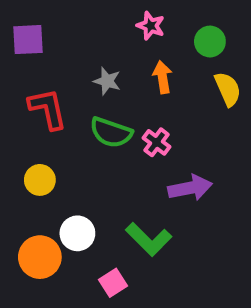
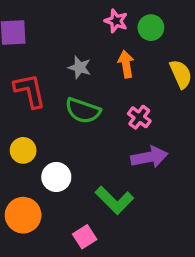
green circle: (210, 42) -> (151, 28), moved
pink cross: (157, 142) -> (139, 117), moved
white circle: (77, 233) -> (56, 177), moved

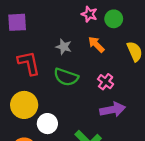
orange arrow: (126, 64) -> (96, 44), turned -36
yellow circle: (23, 150) -> (24, 105), size x1.5

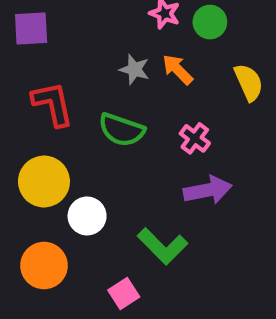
gray star: (64, 47) -> (134, 69), moved

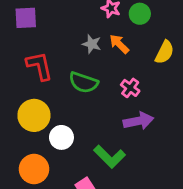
yellow semicircle: (249, 82) -> (165, 52), turned 50

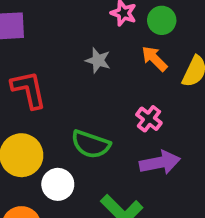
orange arrow: (119, 44) -> (154, 59), moved
green semicircle: (83, 82) -> (91, 144), moved

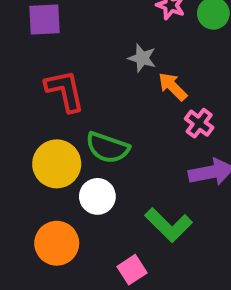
orange arrow: (154, 59) -> (173, 87), moved
green semicircle: (91, 144) -> (108, 148), moved

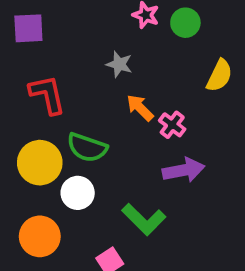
orange arrow: (173, 87) -> (140, 108), moved

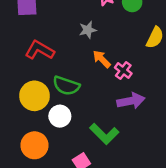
gray star: (119, 64) -> (88, 30), turned -30
red L-shape: (47, 95) -> (40, 50), turned -48

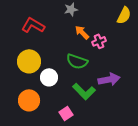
pink cross: (123, 70) -> (99, 41), turned 32
green semicircle: (66, 86) -> (77, 61), moved
purple arrow: (131, 101) -> (109, 79), moved

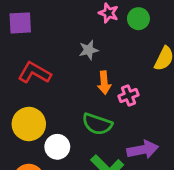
orange arrow: (82, 32) -> (104, 83), turned -140

